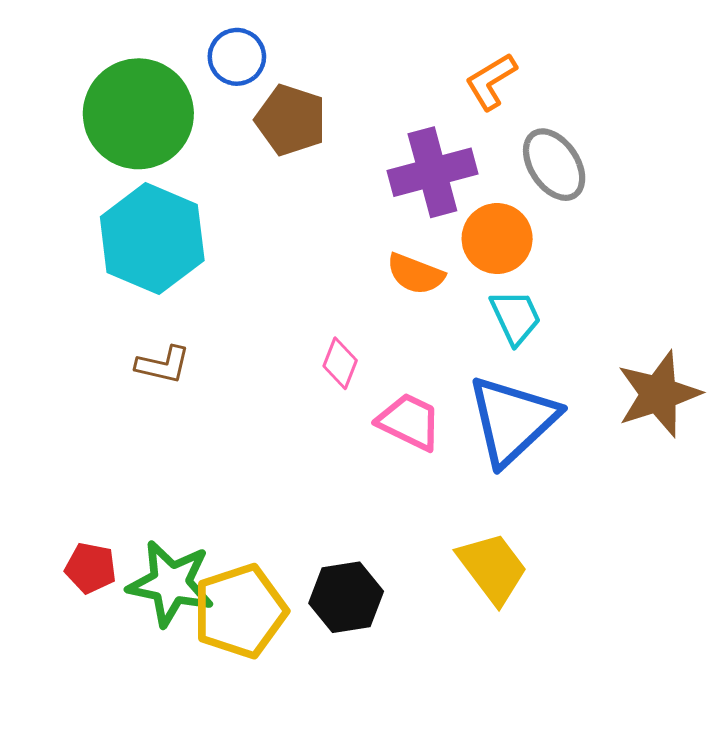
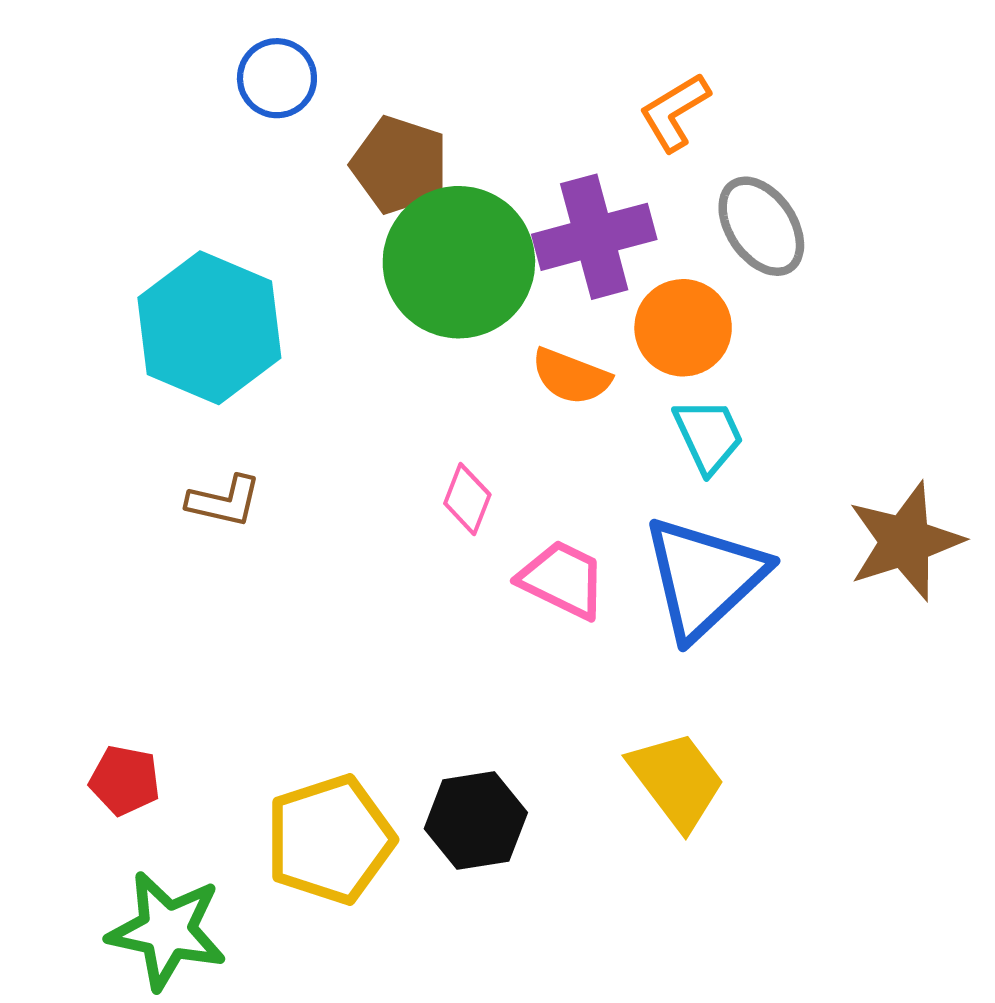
blue circle: (237, 57) -> (277, 78), moved
green circle: (138, 114) -> (459, 262), moved
green star: (171, 583) -> (167, 931), moved

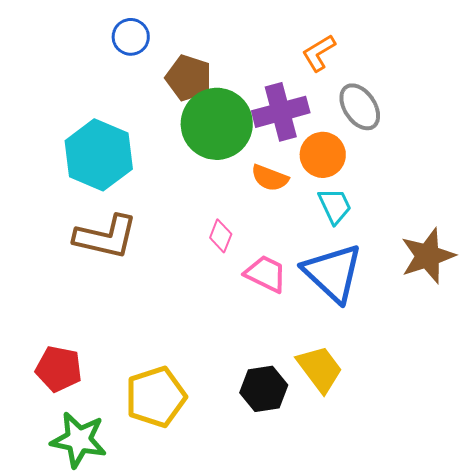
brown L-shape: (224, 501) -> (106, 237), size x1.8
blue triangle: (704, 577) -> (333, 273), turned -34
red pentagon: (125, 780) -> (59, 369), size x1.4
black hexagon: (476, 821) -> (264, 389), moved

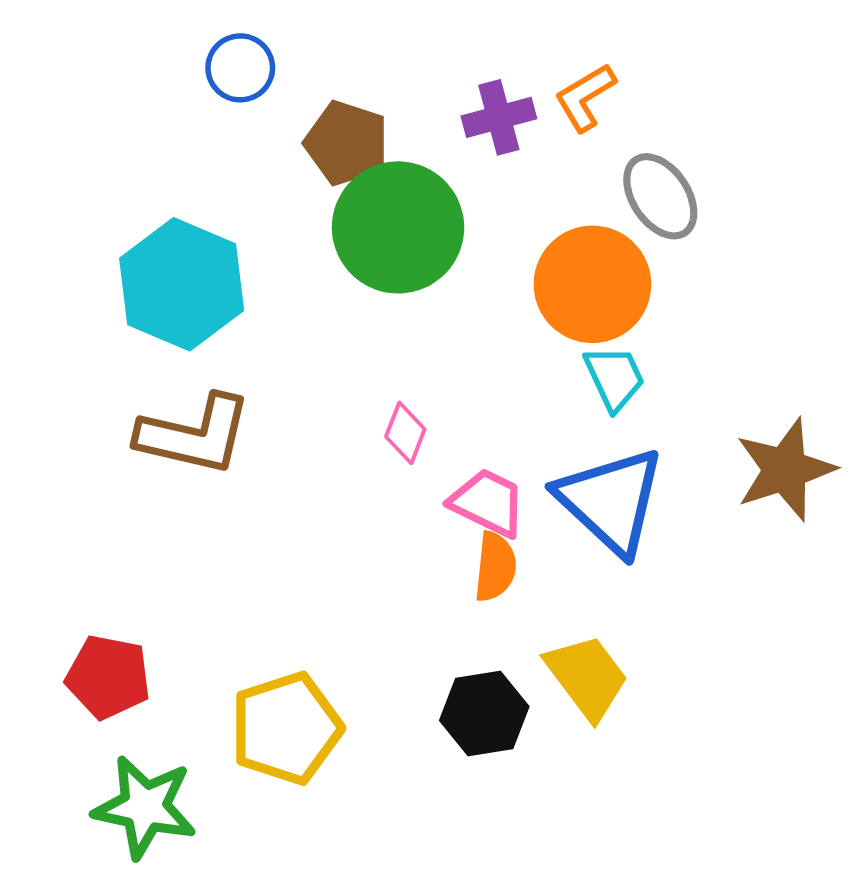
purple cross: (281, 112) -> (499, 117), moved, size x0.7
orange circle: (323, 155) -> (592, 284), size x1.4
orange semicircle: (270, 178) -> (495, 567), moved, turned -105

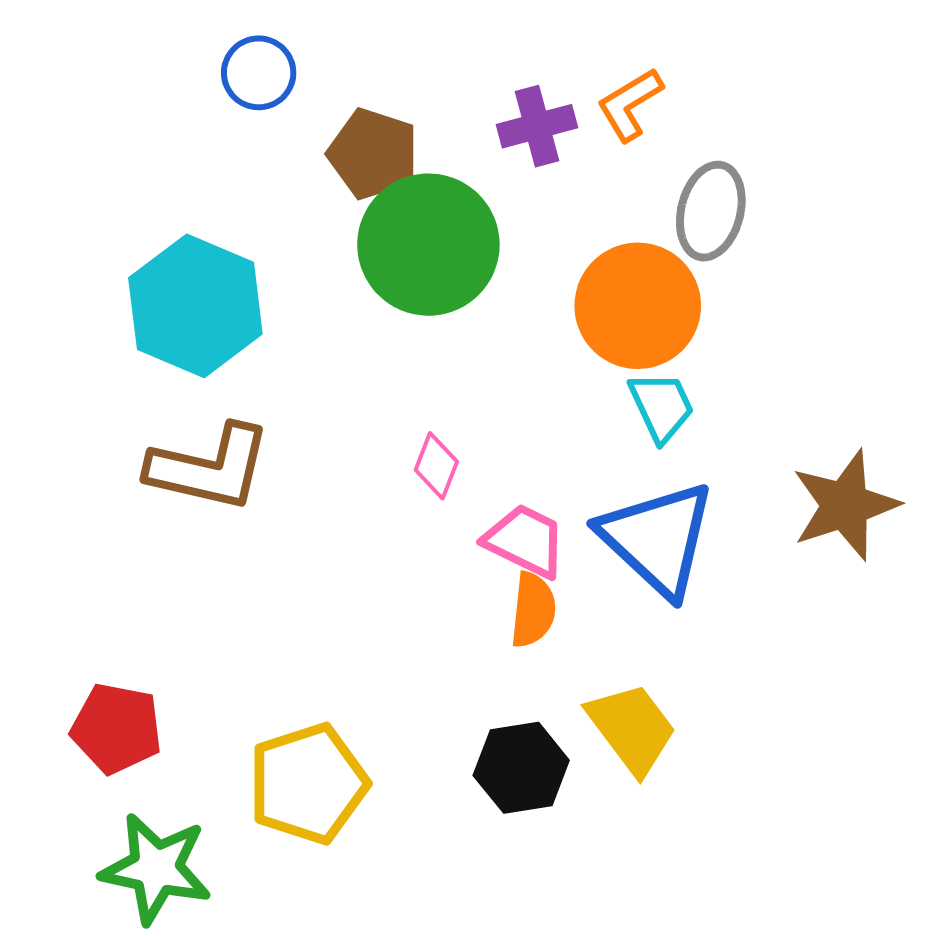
gray ellipse: (660, 196) -> (711, 211), turned 48

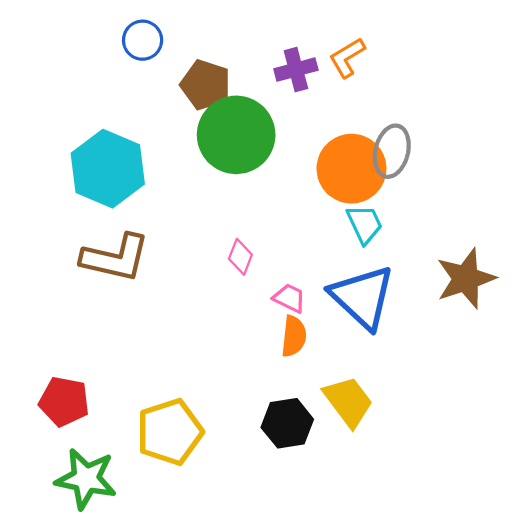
gray ellipse: (711, 211) -> (392, 151), moved
pink trapezoid: (525, 541) -> (289, 298), size x0.7

